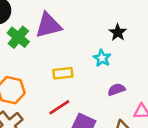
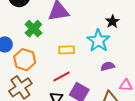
green cross: (18, 37) -> (33, 29), moved
cyan star: (102, 58) -> (98, 41), size x1.6

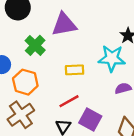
cyan star: (98, 41) -> (112, 58), turned -30

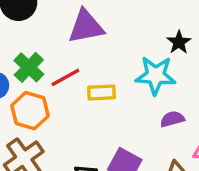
green cross: (35, 45) -> (29, 67), moved
red line: (69, 101) -> (65, 77), moved

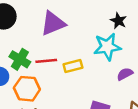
red line: (65, 77) -> (46, 61), turned 36

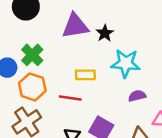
black star: (118, 21) -> (105, 33), moved
red line: (46, 61) -> (70, 98), moved

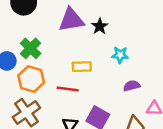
cyan star: (126, 63) -> (120, 55), size x0.6

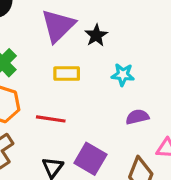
purple triangle: (71, 20) -> (58, 26), turned -36
yellow rectangle: (82, 67) -> (67, 74), moved

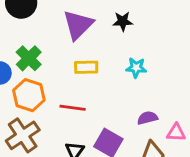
black star: (96, 35) -> (123, 21), moved, turned 30
purple semicircle: (137, 117) -> (147, 118), moved

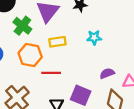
green cross: (29, 58) -> (22, 26), moved
orange hexagon: (29, 95) -> (30, 55), moved

